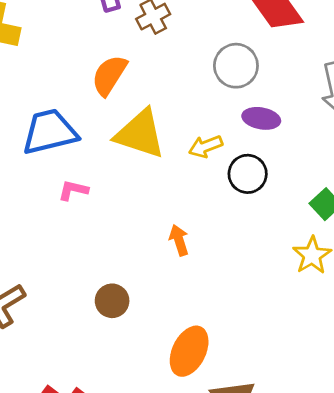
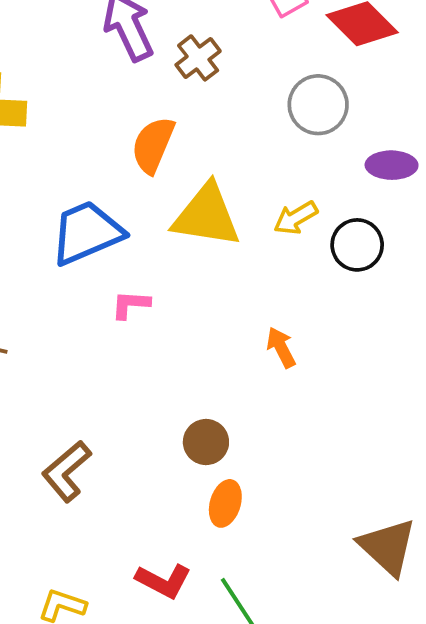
purple ellipse: (261, 118) -> (392, 165), moved
orange ellipse: (189, 351) -> (225, 503), moved, size x0.7

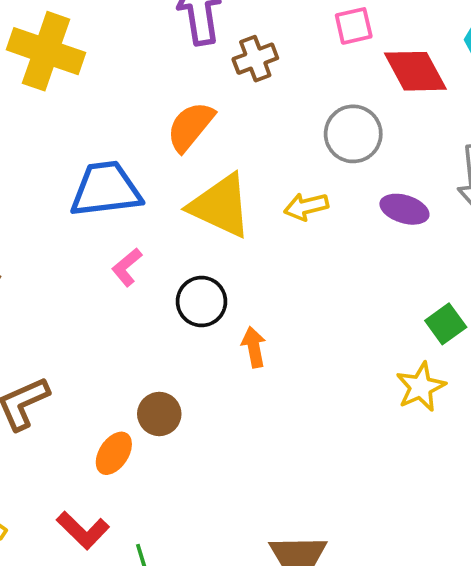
yellow arrow: (296, 218) -> (306, 206), moved
black circle: (357, 245) -> (201, 301), moved
pink L-shape: (131, 305) -> (127, 267), turned -60
orange ellipse: (225, 503) -> (114, 453), moved

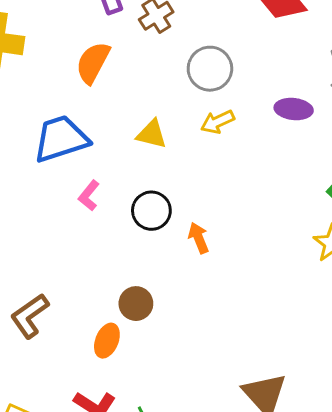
orange semicircle: (190, 126) -> (93, 63), moved
gray circle: (353, 134) -> (210, 69), moved
yellow triangle: (221, 206) -> (152, 134), size x0.6

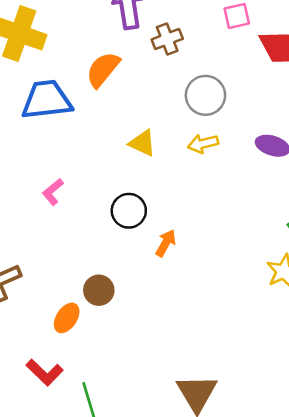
blue trapezoid: (61, 139) -> (47, 100), moved
pink L-shape: (89, 196) -> (53, 192), moved
orange arrow: (199, 238) -> (166, 243), turned 40

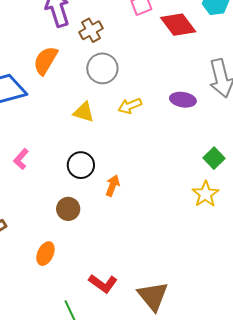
gray circle: (205, 95) -> (102, 68), moved
brown circle: (99, 290) -> (68, 209), moved
red L-shape: (45, 372) -> (103, 283), moved

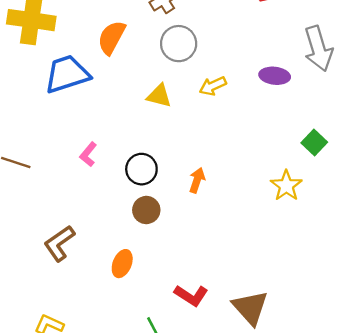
black circle: (81, 165) -> (141, 169), moved
yellow star: (205, 194) -> (286, 186), moved

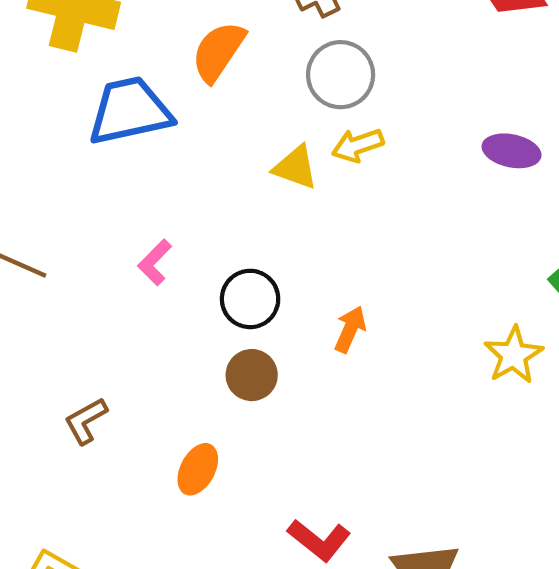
yellow arrow: (213, 86) -> (358, 145), moved
brown L-shape: (59, 243) -> (86, 421), size x0.7

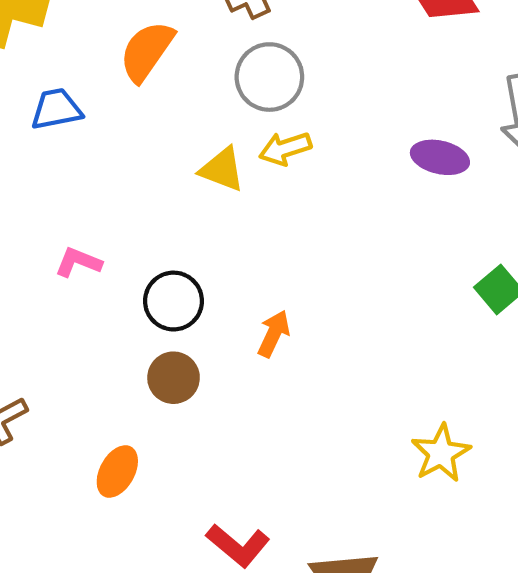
blue trapezoid: (130, 111) -> (56, 109), size x0.6
pink L-shape: (155, 262) -> (78, 262), turned 66
yellow star: (514, 355) -> (441, 453), moved

